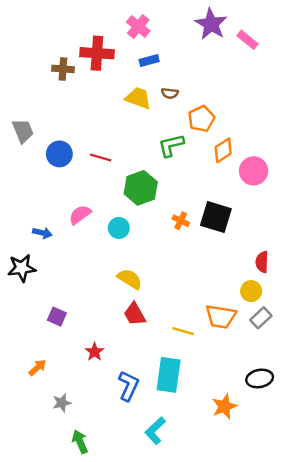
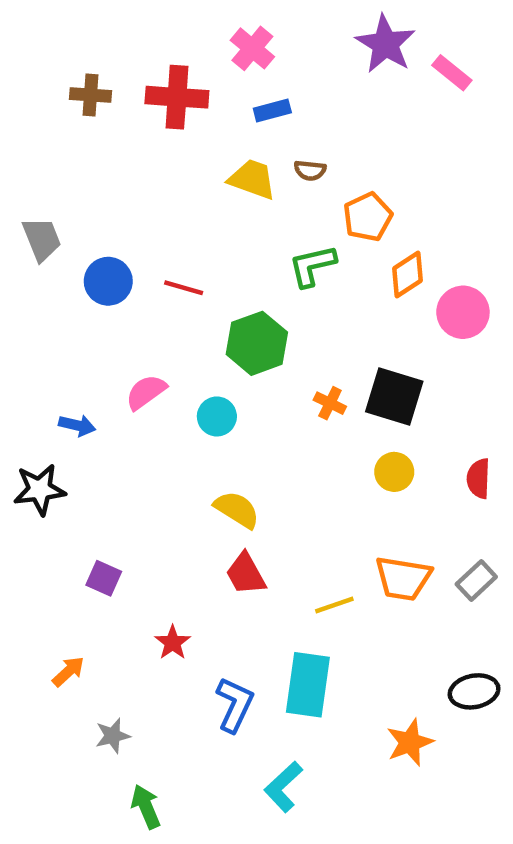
brown cross: (63, 69) -> (91, 95), moved
yellow circle: (251, 291) -> (394, 472), moved
yellow line: (183, 331) -> (334, 605), turned -35

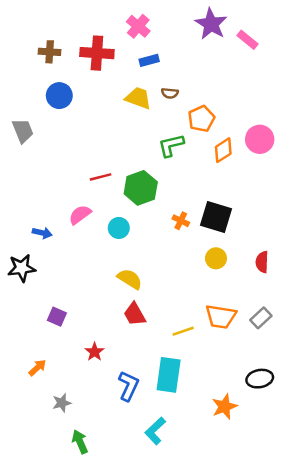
blue circle: (108, 281) -> (59, 96), moved
red line: (184, 288) -> (101, 177), moved, turned -30
pink circle: (463, 312) -> (260, 139), moved

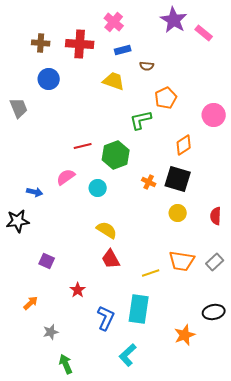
brown semicircle: (170, 93) -> (147, 66), moved
orange diamond: (223, 150) -> (184, 145), moved

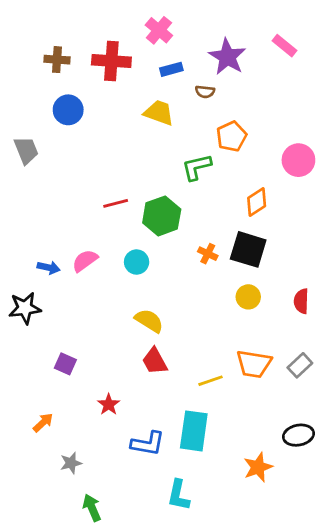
purple star: (174, 20) -> (227, 57), moved
pink semicircle: (66, 177) -> (85, 261), moved
blue L-shape: (106, 318) -> (148, 443), turned 75
cyan L-shape: (128, 355) -> (178, 495), turned -35

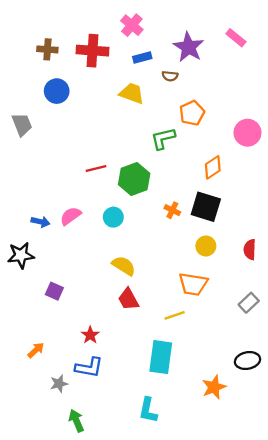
purple square: (65, 364) -> (54, 291), moved
orange trapezoid: (254, 364) -> (193, 284), moved
blue L-shape: (148, 443) -> (89, 367), moved

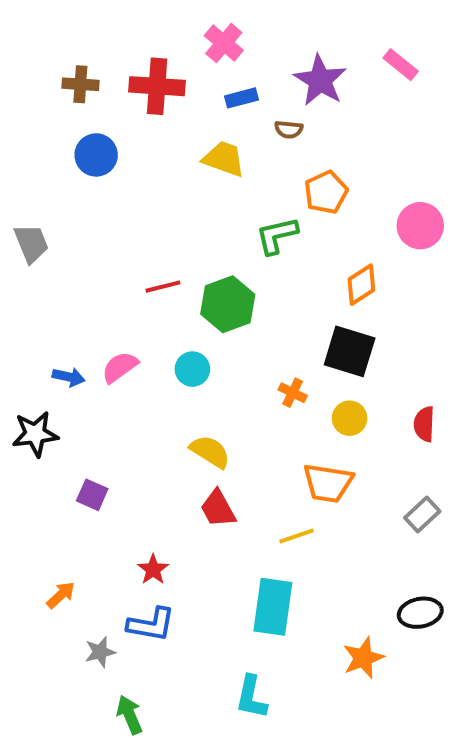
gray trapezoid: (22, 125) -> (31, 243), moved
orange cross: (172, 210) -> (293, 393), moved

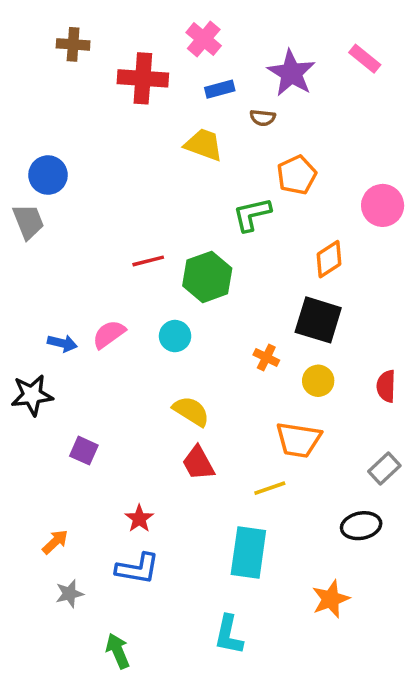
brown cross: (80, 84) -> (73, 44), moved
blue circle: (96, 155) -> (48, 175), moved
black ellipse: (420, 613) -> (361, 526), moved
gray star: (100, 652) -> (69, 594), moved

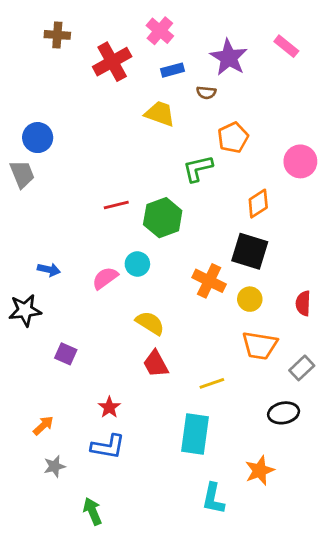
red cross: (143, 78) -> (112, 62), turned -33
pink semicircle: (109, 334) -> (105, 278), moved
orange cross: (266, 357) -> (209, 281), size x1.6
orange trapezoid: (298, 440) -> (260, 345), moved
cyan L-shape: (229, 635) -> (213, 499), moved

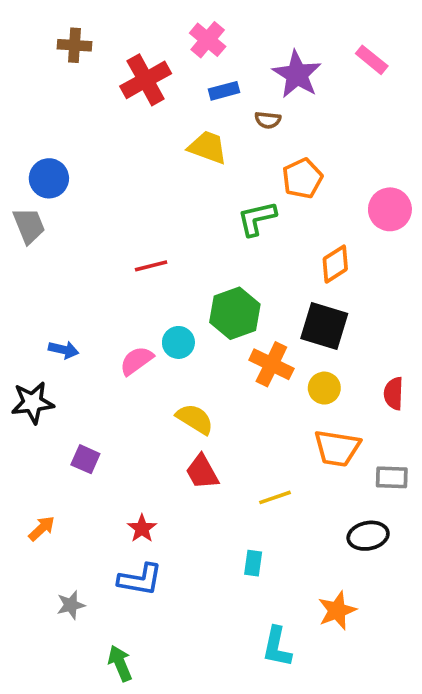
green hexagon: (163, 218) -> (235, 313), moved
gray rectangle: (302, 368) -> (392, 477), turned 45
orange arrow: (43, 426) -> (42, 528), moved
cyan rectangle: (195, 434) -> (253, 563), size x0.5

